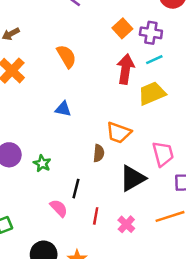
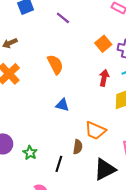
red arrow: (126, 69) -> (104, 78), size x0.7
blue triangle: (63, 109) -> (62, 105), moved
black line: (76, 189) -> (59, 164), moved

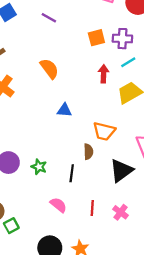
orange square: (103, 44) -> (96, 38), turned 35

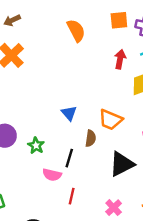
orange semicircle: (49, 69) -> (76, 30), moved
blue triangle: (64, 110) -> (69, 113), moved, turned 35
pink semicircle: (58, 205) -> (52, 175), moved, turned 144
red line: (92, 208) -> (72, 196), moved

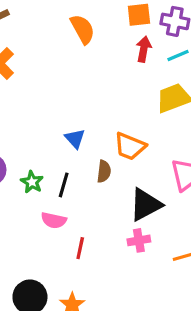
red arrow: (120, 59) -> (144, 49), moved
black line: (69, 158) -> (64, 185), moved
pink cross: (114, 208) -> (139, 240), moved, turned 35

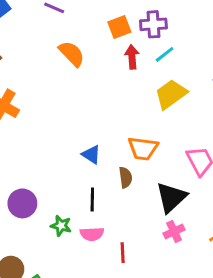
green star: (32, 182) -> (61, 226), moved

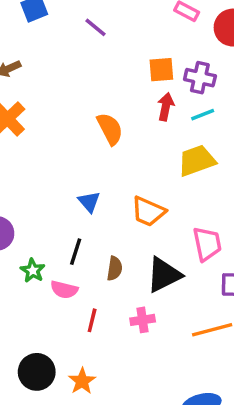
orange semicircle: (72, 54) -> (110, 129), moved
brown semicircle: (126, 177) -> (115, 268), moved
pink cross: (174, 231) -> (143, 320), moved

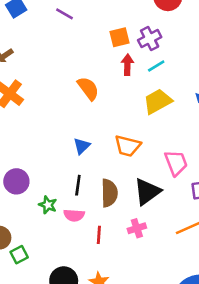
purple cross: (200, 78) -> (150, 39), turned -30
blue triangle: (89, 202) -> (82, 146), turned 36
brown semicircle: (115, 268) -> (109, 193), size x1.5

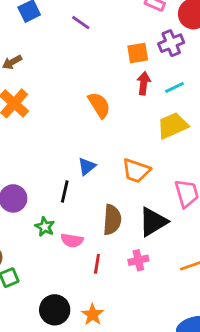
purple cross: (150, 39) -> (171, 43), moved
black line: (78, 185) -> (65, 192), moved

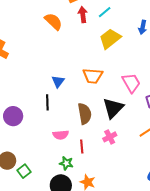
orange semicircle: (99, 105) -> (53, 21), moved
green star: (45, 227) -> (66, 163), moved

